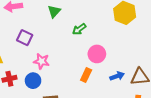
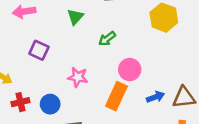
pink star: (42, 61) -> (78, 77), moved
orange rectangle: (86, 75) -> (116, 96), size x1.5

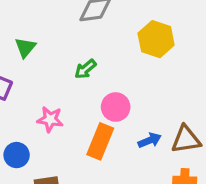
green triangle: (75, 17) -> (25, 48), moved

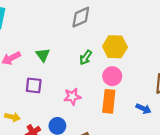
yellow hexagon: (156, 39) -> (115, 47), moved
blue arrow: (150, 140) -> (144, 109), moved, turned 64

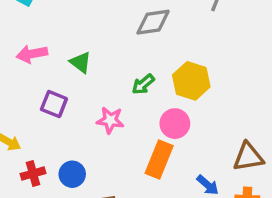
green triangle: (43, 55) -> (81, 62), turned -32
pink star: (72, 97) -> (110, 120), moved

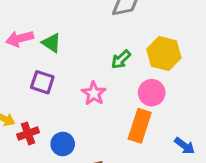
green triangle: (81, 62) -> (52, 43), moved
pink star: (110, 120) -> (94, 93), turned 30
red cross: (33, 174) -> (28, 133), moved

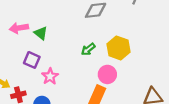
pink star: (94, 93) -> (50, 76), moved

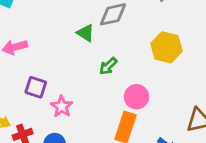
green triangle: (41, 33) -> (86, 33), moved
yellow hexagon: (119, 48) -> (166, 47), moved

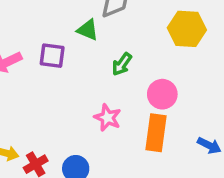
purple square: (36, 87) -> (52, 56), moved
pink star: (62, 106) -> (108, 118), moved

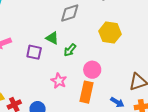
green triangle: (88, 30) -> (52, 38), moved
purple square: (52, 56) -> (34, 52), moved

